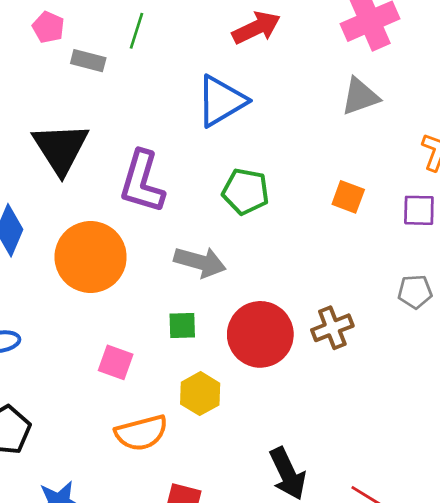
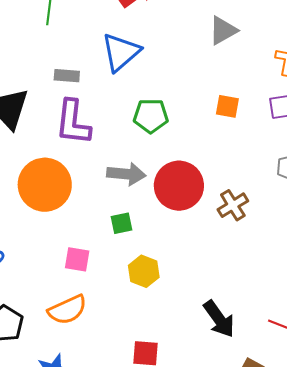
gray rectangle: (88, 61) -> (67, 76), moved
red circle: (260, 334) -> (179, 186), moved
orange semicircle: (141, 433) -> (67, 310), moved

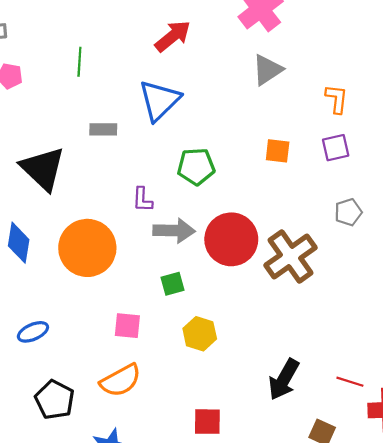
purple L-shape: (73, 122) -> (142, 200), moved, size x0.5
brown cross: (233, 205) -> (291, 256), size x1.6
black arrow: (219, 319) -> (284, 379), turned 69

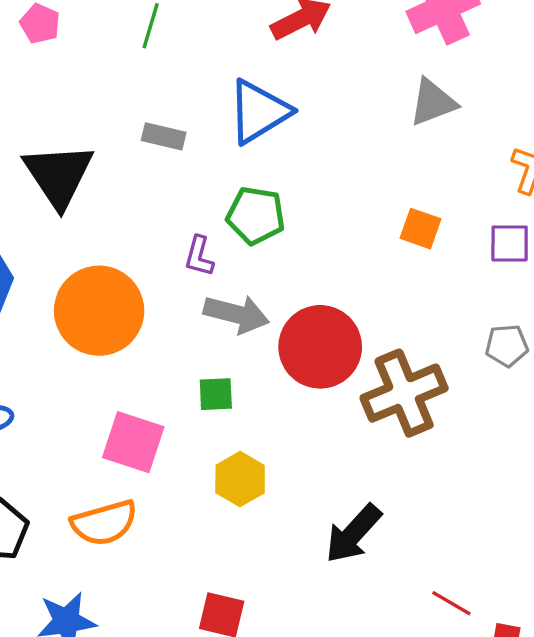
green pentagon: (196, 167) -> (256, 215), moved
pink square: (127, 326) -> (133, 442), size x1.4
black arrow: (284, 379) -> (353, 534), moved

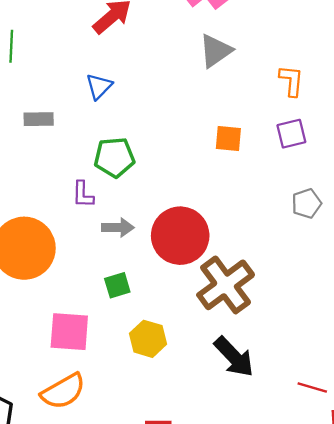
blue triangle: (259, 112) -> (99, 86), size x0.6
gray arrow: (236, 314) -> (118, 227), size x0.7
brown cross: (404, 393) -> (226, 285), moved
black arrow: (353, 534) -> (234, 357), turned -72

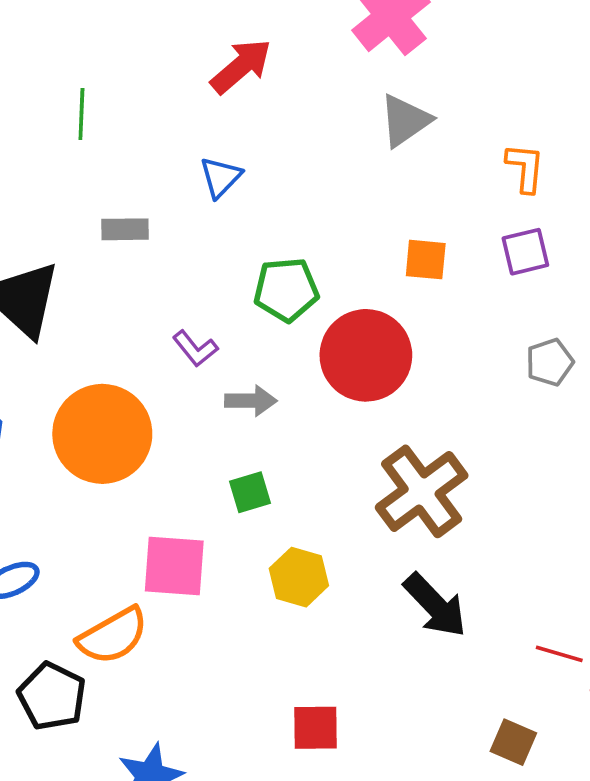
green pentagon: (114, 157) -> (286, 290), moved
purple L-shape: (83, 194) -> (195, 349), turned -40
red circle: (180, 236) -> (366, 355), moved
orange semicircle: (63, 391) -> (113, 636), moved

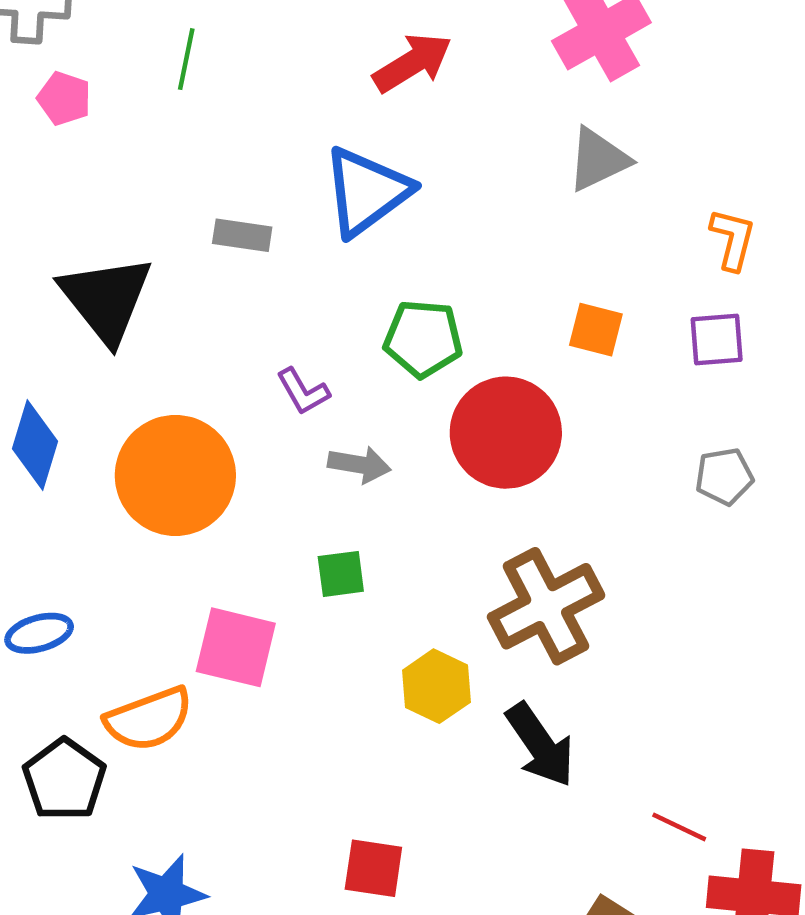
green line: (81, 114) -> (186, 59), moved
blue triangle: (221, 177) -> (367, 191), size x1.8
yellow hexagon: (299, 577) -> (436, 686), moved

